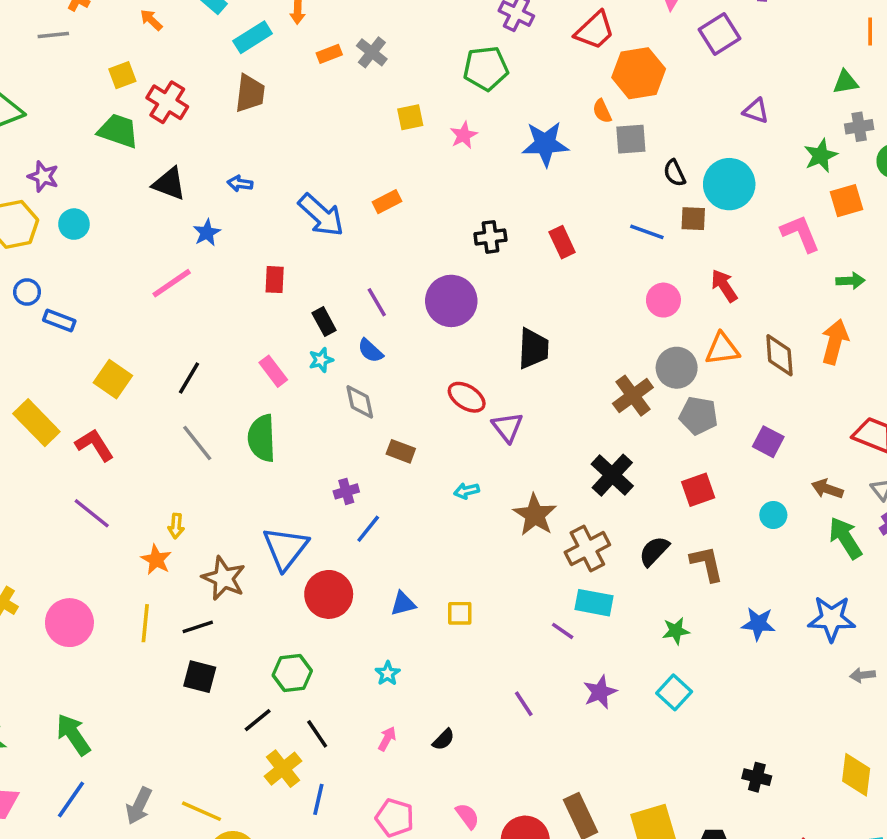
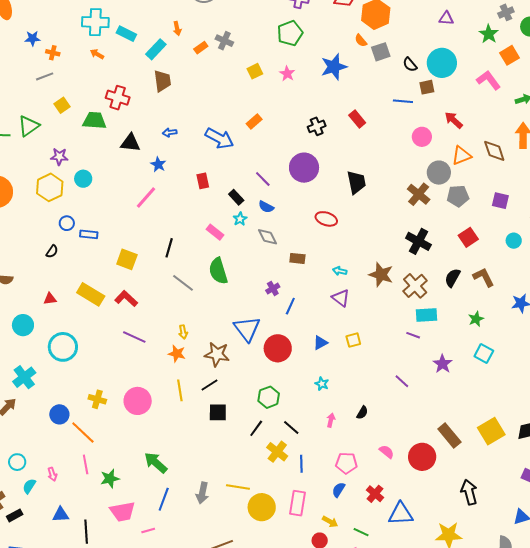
yellow square: (122, 75) -> (62, 105), moved
purple triangle: (507, 427) -> (341, 298), moved
cyan arrow: (467, 491) -> (340, 271), turned 40

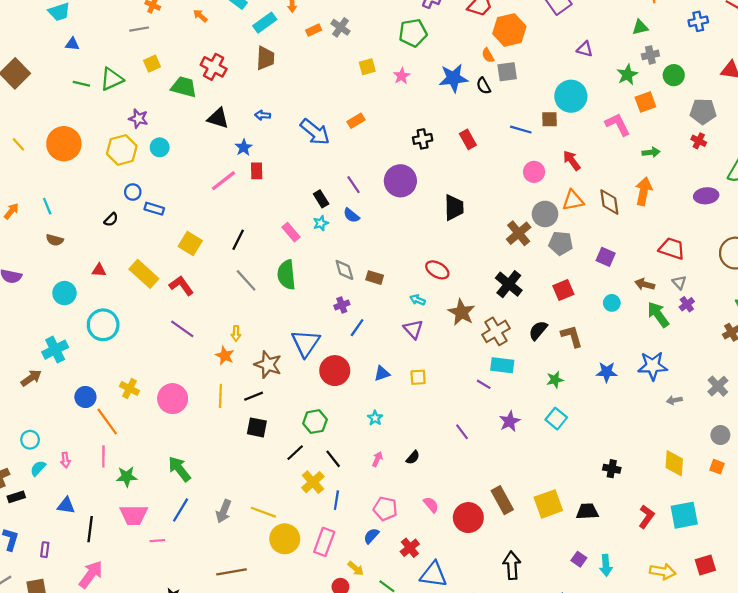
black semicircle: (410, 65) -> (484, 86), moved
red rectangle: (203, 181) -> (257, 171), moved
red ellipse: (326, 219) -> (437, 270), moved
gray diamond: (268, 237) -> (344, 270), moved

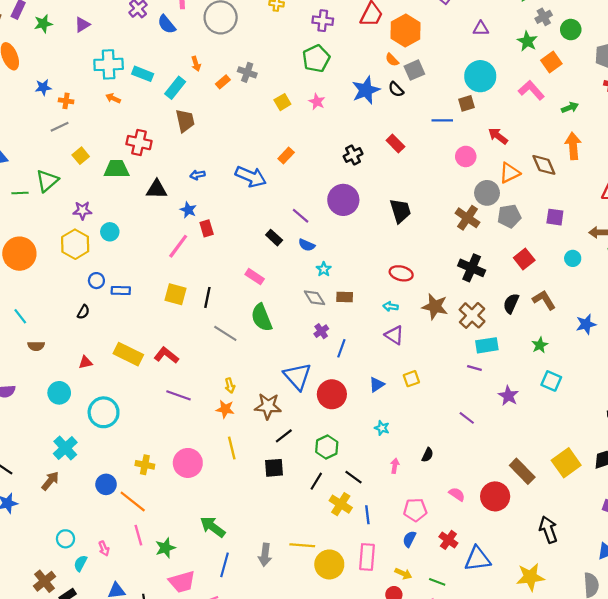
cyan star: (321, 223) -> (324, 269), moved
yellow square: (190, 243) -> (175, 294), moved
black line: (254, 396) -> (284, 436), moved

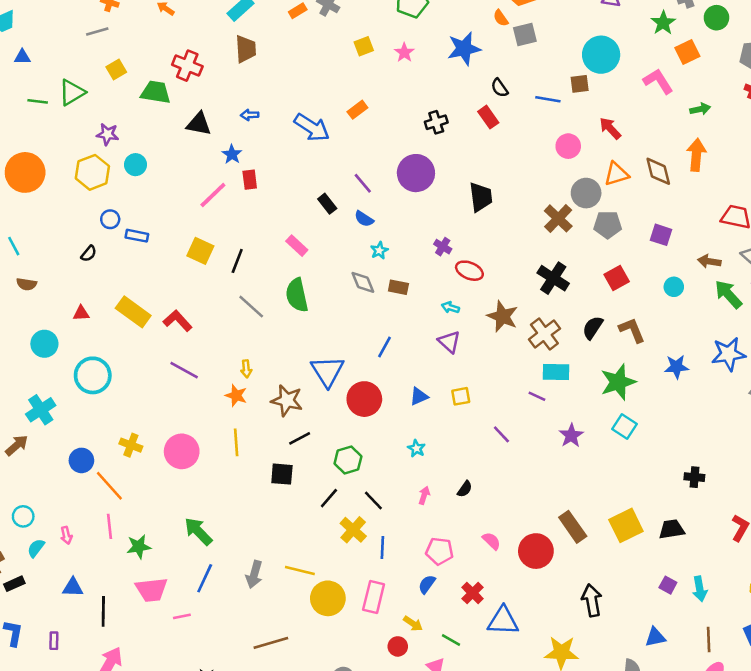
black semicircle: (396, 89) -> (500, 88), moved
purple cross: (321, 331) -> (443, 247), moved, turned -32
green star: (540, 345) -> (618, 382), size x1.8
purple line: (467, 418) -> (501, 434), moved

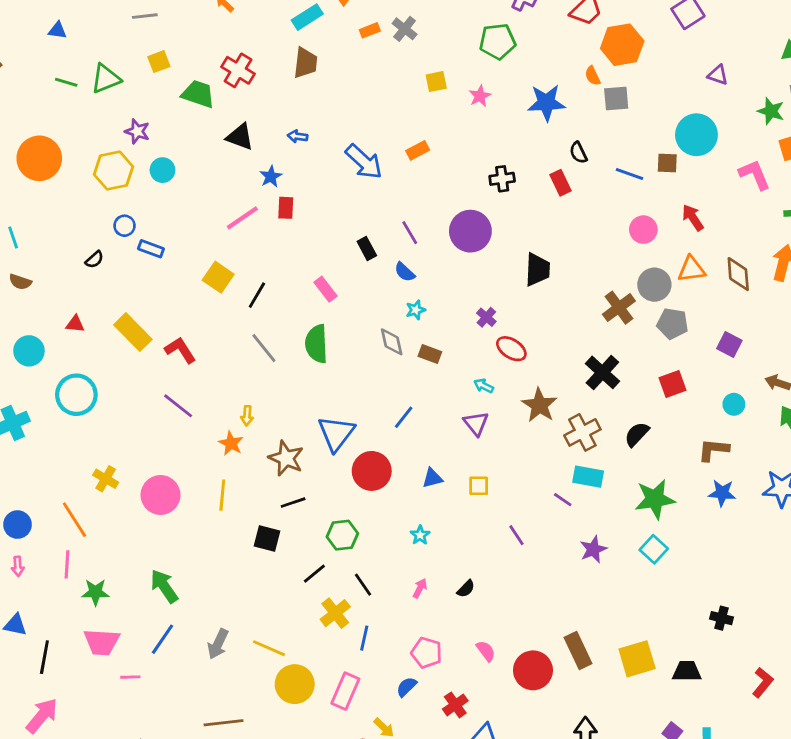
green star: (663, 23) -> (771, 111), turned -30
brown L-shape: (632, 330) -> (713, 450), moved, turned -72
blue circle: (81, 460) -> (17, 525), moved

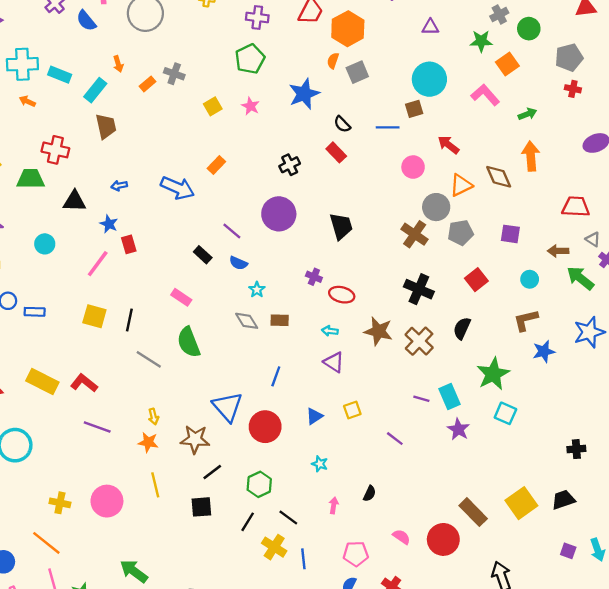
orange semicircle: (593, 76) -> (333, 61), turned 63
cyan circle: (162, 170) -> (45, 244), moved
cyan rectangle: (588, 477) -> (449, 396), moved, turned 75

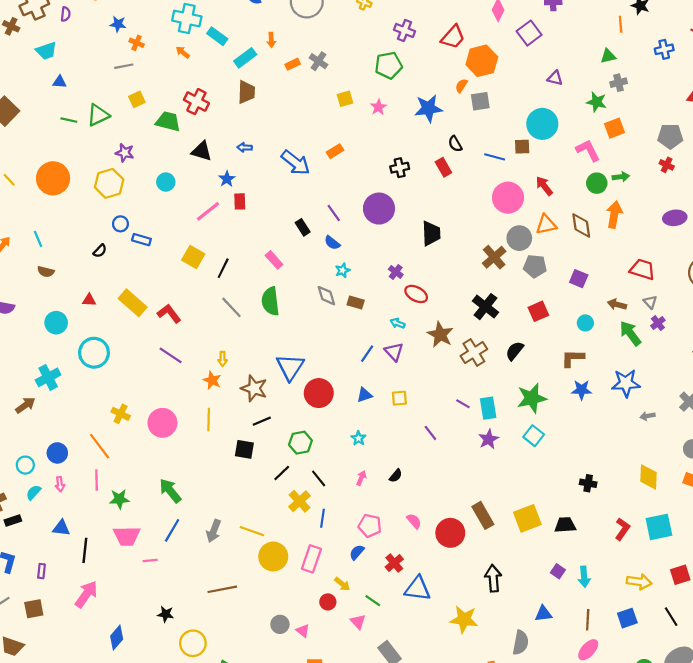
green circle: (529, 29) -> (597, 183), moved
pink circle: (413, 167) -> (508, 198), size x1.5
blue line: (276, 376) -> (367, 354), moved

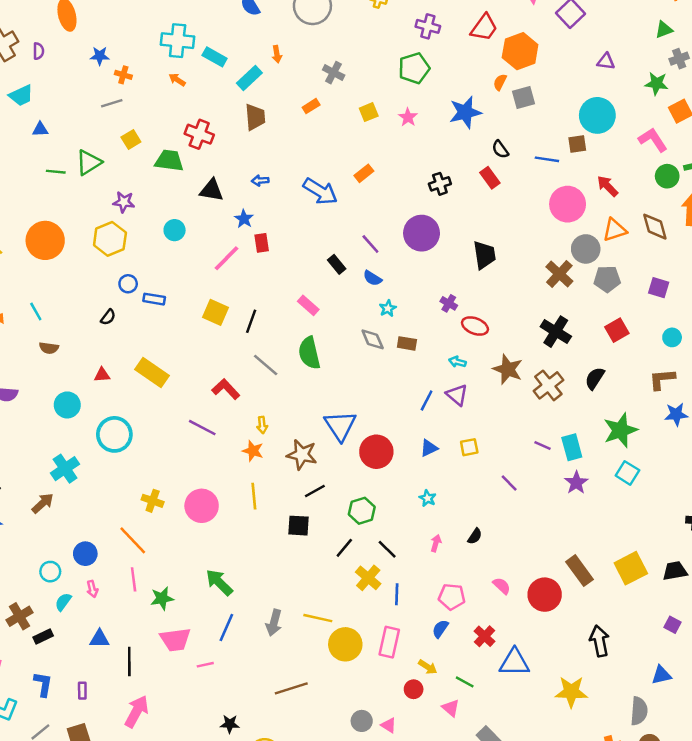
orange rectangle: (293, 64) -> (311, 106), moved
red L-shape: (169, 314) -> (226, 389), moved

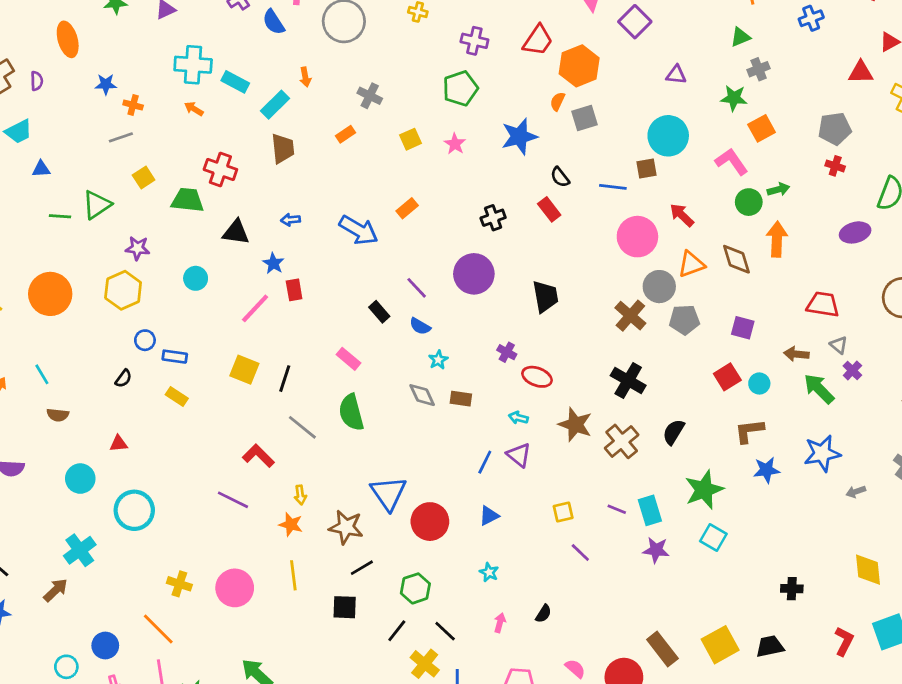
red square: (617, 330) -> (727, 377), moved
yellow rectangle: (152, 372) -> (177, 396), moved, size x0.6
yellow square: (469, 447) -> (563, 512), moved
purple star: (576, 483) -> (656, 550), turned -30

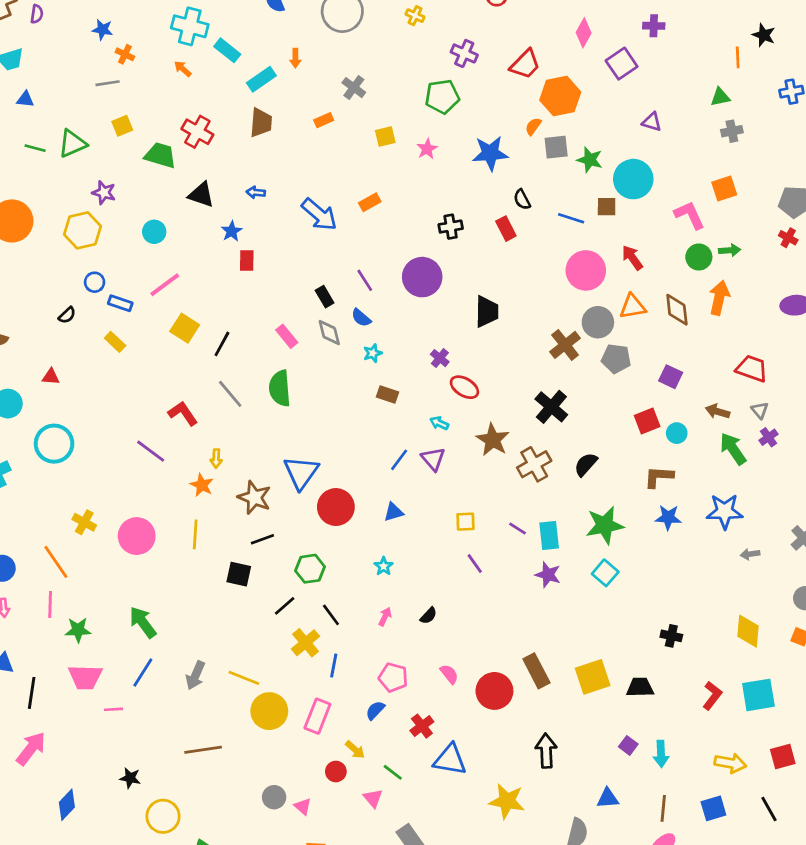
green star: (734, 98) -> (590, 160), moved
pink line: (255, 308) -> (165, 285), moved
gray diamond: (422, 395) -> (329, 332), moved

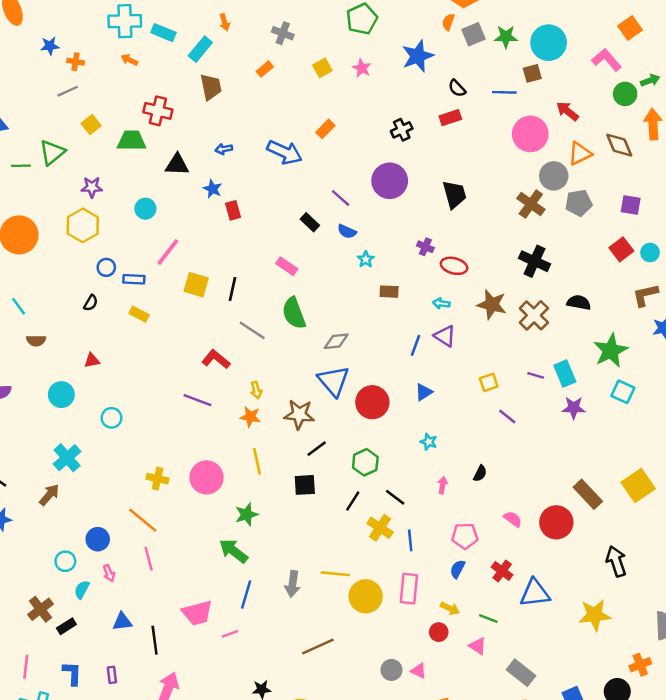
red rectangle: (506, 229) -> (450, 118), turned -65
gray diamond: (329, 332) -> (336, 341), moved, turned -65
cyan circle: (54, 444) -> (112, 418), size x0.6
black semicircle: (586, 464) -> (579, 303), turned 75
green star: (78, 630) -> (246, 515), moved

